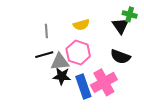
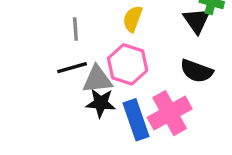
yellow semicircle: (81, 25) -> (133, 19), turned 126

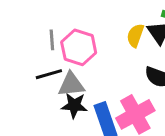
yellow semicircle: (133, 19) -> (135, 35), moved
pink hexagon: (128, 64) -> (79, 47), moved

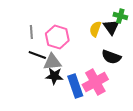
gray line: (52, 40) -> (31, 32), moved
black line: (49, 74) -> (37, 55), turned 36

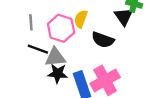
yellow semicircle: (95, 29) -> (81, 19), moved
black semicircle: (111, 57) -> (103, 40), moved

